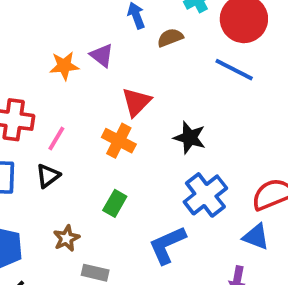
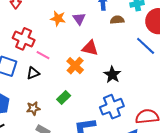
red triangle: (136, 102) -> (90, 48), turned 42
pink line: (56, 139) -> (43, 55), turned 72

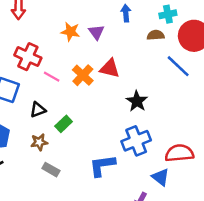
brown semicircle: (117, 20) -> (156, 35), moved
orange cross: (75, 66) -> (83, 75), moved
black triangle: (33, 73) -> (38, 110), moved
green rectangle: (64, 98) -> (64, 124), moved

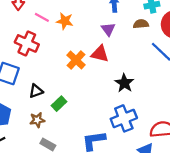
purple triangle: (96, 32) -> (108, 29), moved
pink line: (52, 77) -> (42, 17), moved

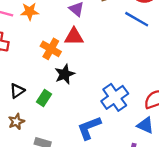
black star: (124, 83) -> (65, 74), moved, turned 30
brown star: (37, 120) -> (16, 122), moved

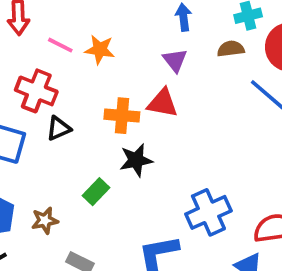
orange cross: (51, 49) -> (122, 116), turned -36
black triangle: (17, 91) -> (58, 128), moved

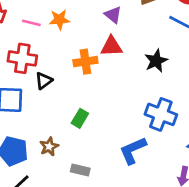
black star: (136, 160) -> (156, 61), moved
blue cross: (208, 212) -> (161, 114), turned -32

